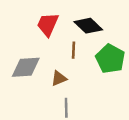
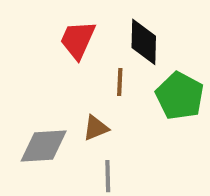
black diamond: (88, 26) -> (144, 42), turned 48
gray diamond: (26, 67) -> (44, 146), moved

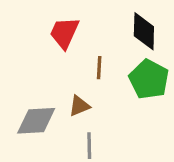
black diamond: (144, 42) -> (144, 31), moved

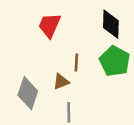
brown line: (99, 68) -> (76, 62), moved
gray diamond: (36, 121) -> (28, 93), turned -68

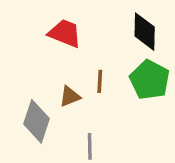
red trapezoid: (50, 25) -> (65, 33), turned 88
brown triangle: (61, 82) -> (70, 96), moved

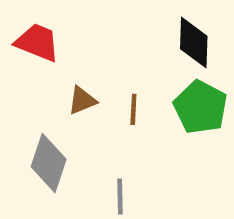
red trapezoid: (65, 33) -> (37, 42), moved
brown triangle: (70, 96) -> (82, 100), moved

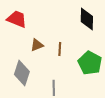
green pentagon: (200, 107) -> (90, 63), moved

